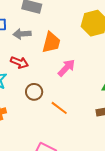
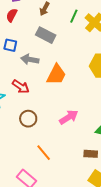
pink arrow: (66, 68) -> (69, 117), moved
orange line: (59, 108) -> (44, 153), moved

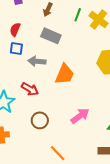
red semicircle: (12, 15) -> (15, 29), moved

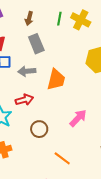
gray rectangle: (51, 36) -> (36, 44), turned 54
red arrow: (30, 89) -> (24, 100), turned -36

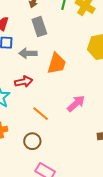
brown circle: (39, 129) -> (32, 141), moved
orange line: (62, 158) -> (41, 114), moved

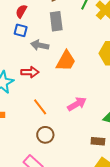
brown circle: (32, 141) -> (45, 135), moved

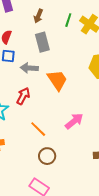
orange trapezoid: (66, 61) -> (57, 80), turned -55
red arrow: (30, 72) -> (23, 96), turned -54

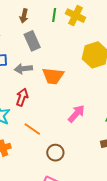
orange trapezoid: (57, 80) -> (53, 76), turned 140
orange line: (38, 129) -> (32, 129), moved

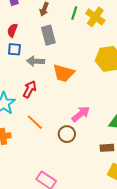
brown circle: (55, 153) -> (67, 134), moved

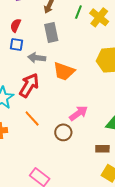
red arrow: (30, 89) -> (29, 85), size x1.4

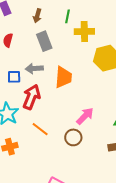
yellow cross: (99, 17) -> (84, 32), moved, turned -30
blue square: (16, 44) -> (14, 77), moved
orange trapezoid: (64, 71) -> (63, 77), turned -95

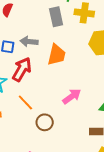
gray rectangle: (44, 41) -> (56, 17), moved
brown circle: (73, 137) -> (45, 122), moved

